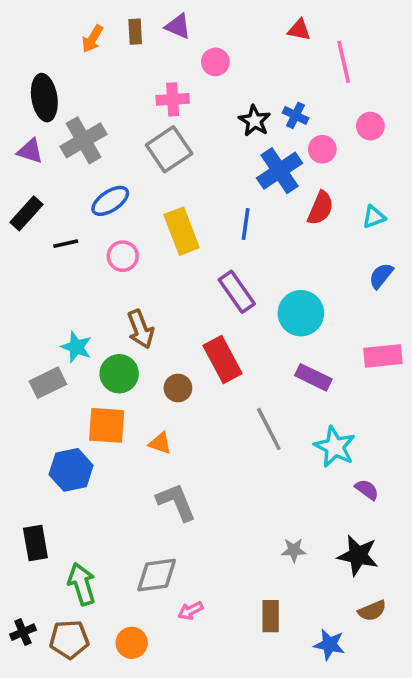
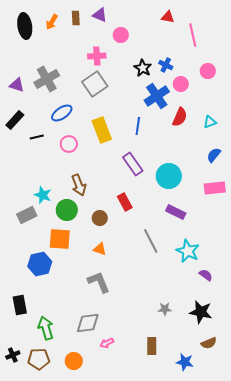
black ellipse: (44, 98) -> (25, 26), moved
pink rectangle: (383, 356) -> (215, 188), moved
red rectangle: (222, 359) -> (125, 202), size x0.7
orange triangle: (160, 443) -> (100, 249), moved

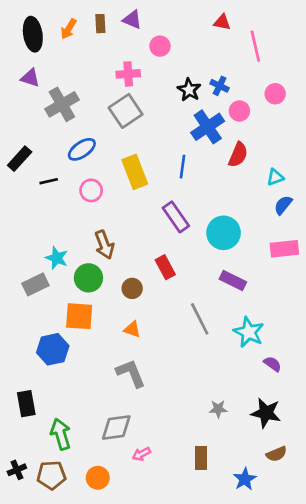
purple triangle: (17, 85) -> (30, 78), moved
cyan triangle: (210, 122) -> (275, 177), moved
blue star: (185, 362) -> (245, 479), turned 30

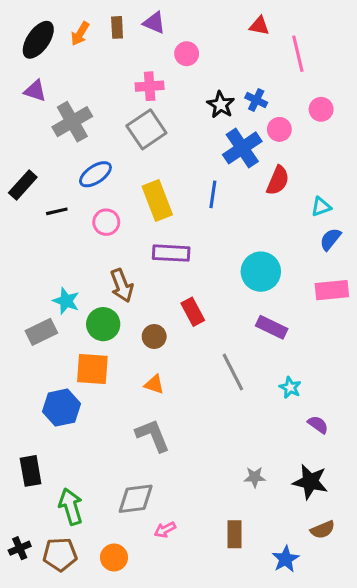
black ellipse: (33, 34) -> (38, 40), turned 44
purple rectangle: (176, 217) -> (171, 253), moved, turned -52
cyan star: (249, 332) -> (290, 387), size x0.6

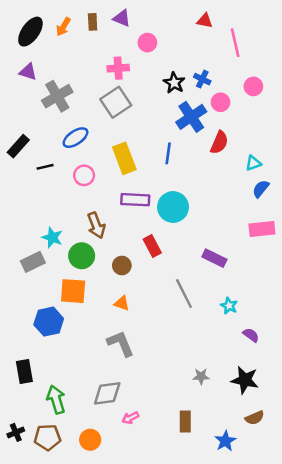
cyan circle: (261, 272) -> (173, 207), moved

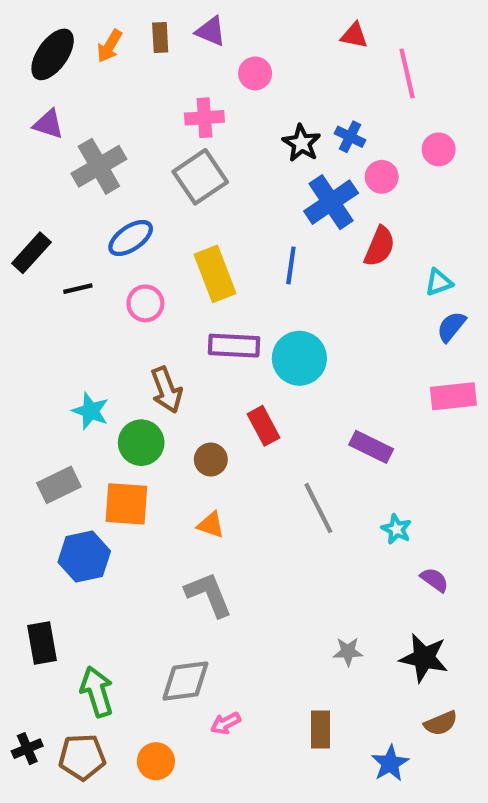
gray rectangle: (33, 262) -> (59, 485), moved

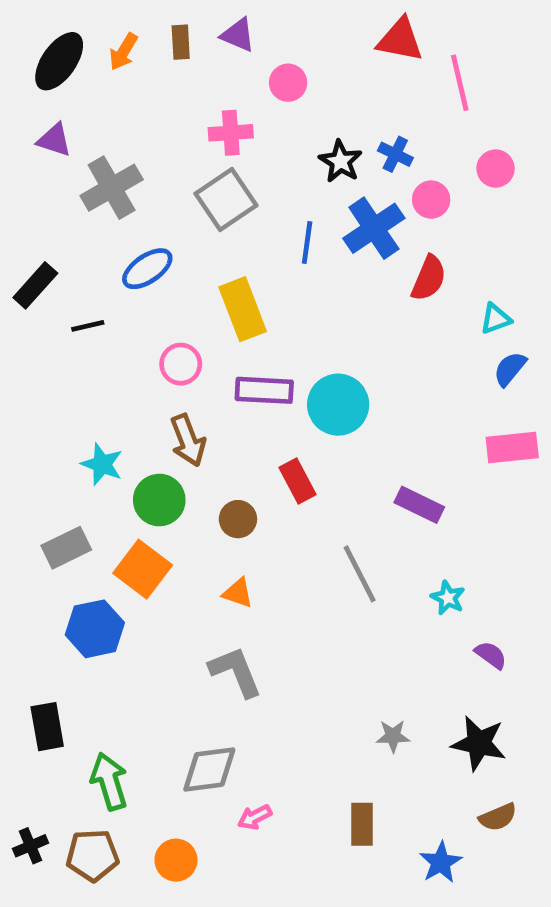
red triangle: (354, 35) -> (400, 40), size x1.5
blue line: (291, 265) -> (307, 242), moved
pink circle: (145, 303) -> (181, 364), moved
orange square: (126, 504) -> (143, 569), turned 33

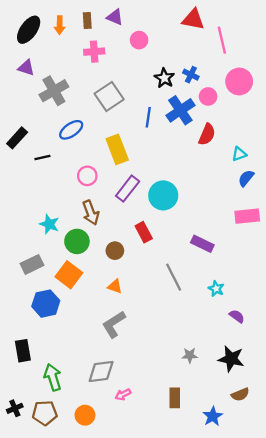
orange arrow: (123, 52) -> (60, 25), turned -30
pink cross: (231, 133) -> (94, 52), moved
pink circle: (496, 169) -> (239, 82), size x1.5
purple rectangle: (264, 390) -> (128, 189), turned -55
gray L-shape: (236, 672) -> (114, 324), turned -100

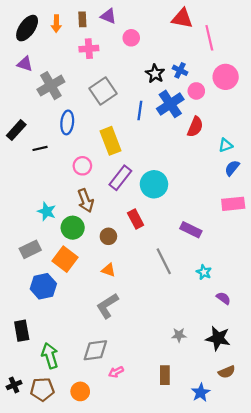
blue ellipse: (71, 130) -> (67, 122), turned -50

